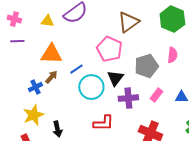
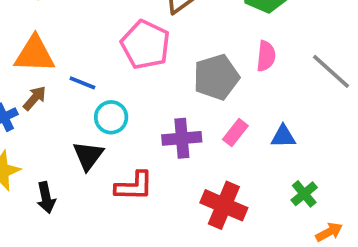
blue line: (76, 69) -> (82, 83), turned 56
black triangle: (115, 78) -> (88, 156), moved
cyan circle: (91, 87) -> (111, 117), size x0.7

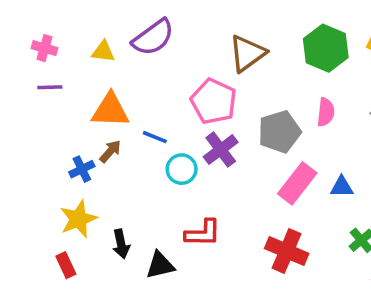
pink rectangle: (235, 133) -> (297, 183), size x1.6
purple cross: (182, 138) -> (221, 150), moved, turned -32
black triangle: (88, 156) -> (160, 265), moved, turned 40

